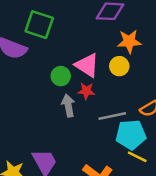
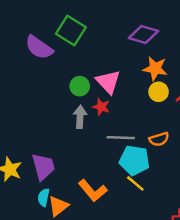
yellow circle: (119, 66) -> (159, 92), moved

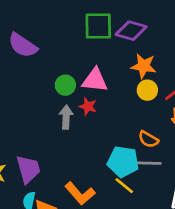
green square: (71, 31) -> (98, 26), moved, turned -32
pink triangle: (108, 82) -> (95, 80), turned -40
gray line: (121, 138) -> (147, 163), moved
orange semicircle: (159, 139) -> (148, 139), turned 48

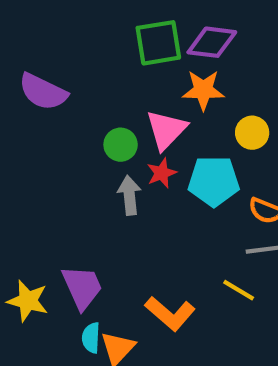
orange star: (144, 66) -> (203, 90), moved
pink triangle: (95, 80) -> (166, 130), turned -44
red star: (88, 106) -> (162, 173), turned -30
cyan pentagon: (123, 162) -> (214, 181), moved

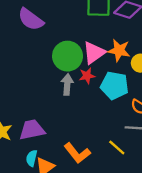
orange star: (203, 90) -> (119, 50), moved
green circle: (121, 145) -> (68, 56), size x1.6
purple trapezoid: (82, 287) -> (32, 130), turned -88

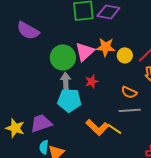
red star: (87, 76) -> (92, 82), moved
cyan pentagon: (114, 86) -> (69, 100), moved
orange L-shape: (77, 153) -> (97, 127), moved

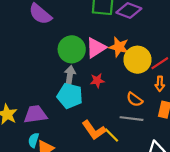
yellow circle: (125, 55) -> (137, 60), size x1.6

